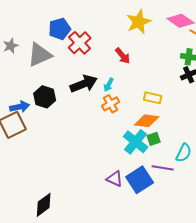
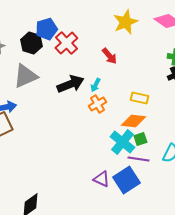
gray triangle: (40, 55) -> (25, 76), moved
black hexagon: (45, 97) -> (31, 43), moved
purple line: (163, 168) -> (138, 159), moved

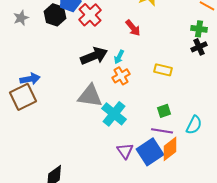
gray triangle: (25, 76) -> (90, 96), moved, turned 32
orange diamond: (133, 121) -> (170, 149), moved, turned -45
cyan cross: (122, 142) -> (114, 114), moved
purple triangle: (101, 179) -> (125, 151), turned 30

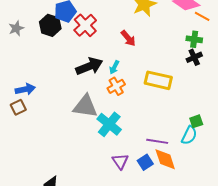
yellow rectangle: (163, 70) -> (158, 80), size x1.5
brown square: (23, 97) -> (18, 107), size x0.6
green square: (164, 111) -> (196, 121), moved
orange diamond: (170, 149) -> (165, 159), turned -70
blue square: (150, 152) -> (145, 162), size x0.6

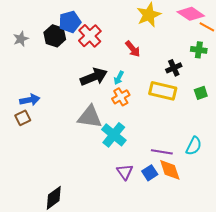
black cross: (194, 57) -> (174, 68), moved
green square: (196, 121) -> (201, 93), moved

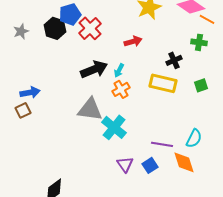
red arrow: (133, 49) -> (133, 41), turned -66
orange diamond: (170, 170) -> (184, 162), moved

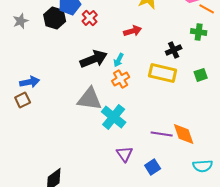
red cross: (90, 28) -> (90, 18), size x0.7
cyan semicircle: (194, 138) -> (203, 166), moved, turned 60
orange diamond: (184, 162) -> (184, 134), moved
blue square: (150, 165) -> (153, 167), moved

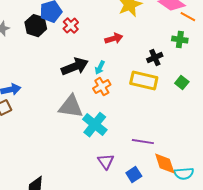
green square: (201, 75) -> (182, 83), turned -32
orange diamond: (184, 134) -> (165, 164), moved

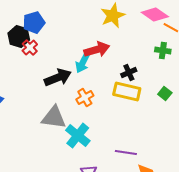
red cross: (71, 26) -> (30, 48), moved
red arrow: (114, 39) -> (97, 50), size x1.4
black cross: (155, 58) -> (129, 73), moved
cyan arrow: (100, 68) -> (83, 63), moved, size x1.5

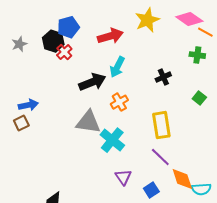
red arrow: (97, 50) -> (110, 36), moved
yellow rectangle: (127, 92) -> (161, 125), moved, turned 68
purple line: (126, 153) -> (160, 157), turned 35

